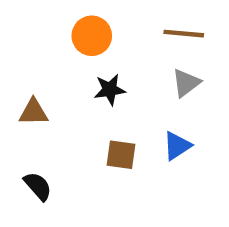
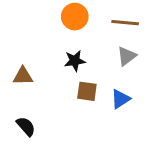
orange circle: (92, 36) -> (75, 17), moved
brown square: (121, 155) -> (87, 91), moved

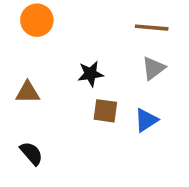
orange circle: (75, 17) -> (37, 20), moved

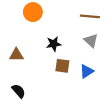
orange circle: (37, 20) -> (33, 12), moved
gray triangle: (153, 68) -> (91, 41), turned -40

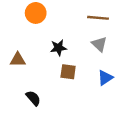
blue triangle: (87, 71) -> (105, 78), moved
black semicircle: (19, 91) -> (33, 98), moved

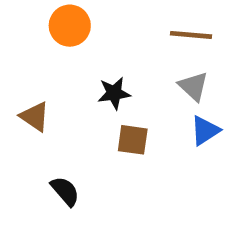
brown triangle: (18, 60) -> (35, 117), turned 35
blue triangle: (105, 78) -> (205, 131), moved

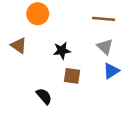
brown triangle: (35, 117) -> (19, 45), moved
black semicircle: (65, 191) -> (44, 96), moved

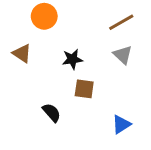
brown line: (104, 19) -> (121, 22), turned -35
blue triangle: (111, 71) -> (121, 124), moved

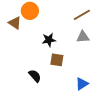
brown triangle: (22, 53) -> (15, 23), moved
gray triangle: (123, 55) -> (83, 37), turned -48

